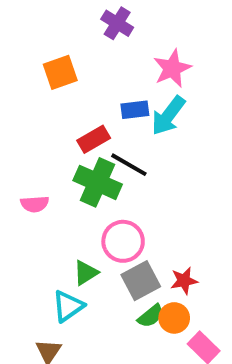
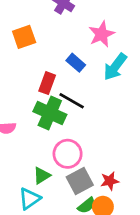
blue rectangle: (135, 110) -> (76, 63), turned 48
cyan arrow: (168, 116) -> (115, 67), moved
red rectangle: (94, 139) -> (47, 83), turned -40

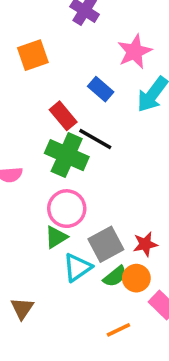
red rectangle: (47, 83) -> (63, 116), turned -60
pink circle: (68, 154) -> (67, 209), moved
cyan triangle: (29, 199) -> (77, 267), moved

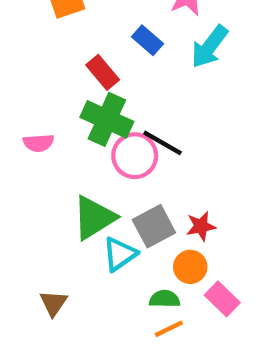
black line: (95, 139) -> (162, 143), moved
pink circle: (67, 209) -> (135, 156), moved
green triangle: (56, 237) -> (94, 218), size x1.6
green semicircle: (115, 276) -> (165, 299), moved, turned -140

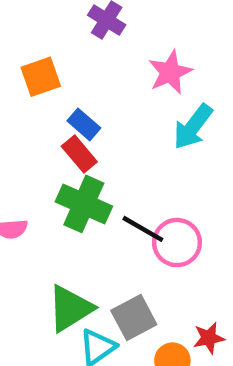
blue rectangle: (147, 40) -> (84, 124), moved
pink circle: (135, 156) -> (177, 243), moved
red star: (201, 226) -> (209, 338), moved

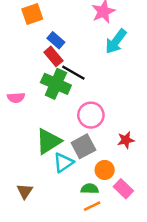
black line: (143, 229) -> (73, 73), moved
pink circle: (177, 243) -> (91, 115), moved
red star: (209, 338) -> (126, 140), moved

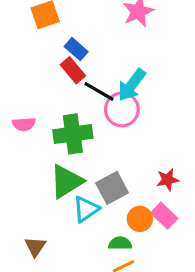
cyan arrow: (116, 41) -> (132, 85), moved
green cross: (56, 84) -> (73, 134), moved, turned -32
pink circle: (91, 115) -> (122, 109), moved
pink rectangle: (123, 189) -> (164, 216), moved

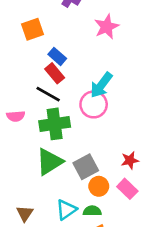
black line: (99, 91) -> (48, 94), moved
cyan triangle: (86, 209) -> (66, 210), moved
orange circle: (140, 219) -> (99, 186), moved

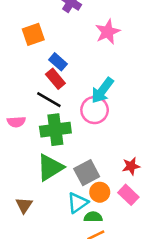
cyan triangle: (66, 210) -> (78, 203), moved
brown triangle: (25, 214) -> (24, 205), moved

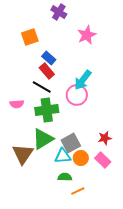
cyan triangle: (78, 203) -> (63, 156), moved, turned 30
brown triangle: (24, 205) -> (23, 154), moved, size x1.6
green semicircle: (93, 217) -> (65, 177), moved

